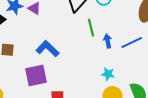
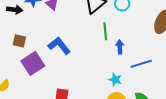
blue line: (132, 43) -> (141, 64), moved
purple square: (36, 75) -> (33, 63), moved, turned -30

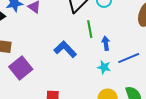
blue L-shape: (59, 46) -> (65, 49), moved
cyan star: (115, 80) -> (104, 67), moved

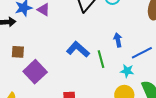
green line: (90, 29) -> (101, 59), moved
cyan star: (104, 67) -> (127, 71), moved

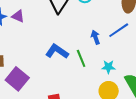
blue line: (142, 53) -> (119, 30), moved

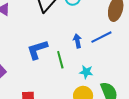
blue L-shape: (57, 51) -> (37, 50), turned -60

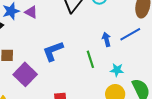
blue L-shape: (37, 50) -> (53, 51), moved

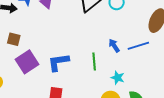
blue arrow: (106, 39) -> (114, 46), turned -32
blue L-shape: (53, 51) -> (58, 62), moved

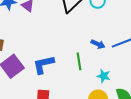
blue arrow: (114, 46) -> (98, 44), turned 152

